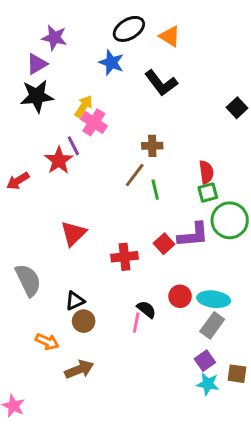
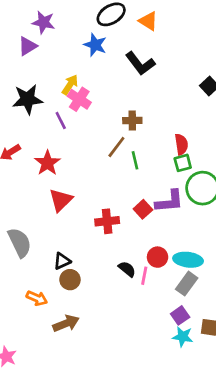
black star: (37, 96) -> (28, 99), moved
red star: (59, 160) -> (47, 163), moved
pink line: (136, 323) -> (144, 276), moved

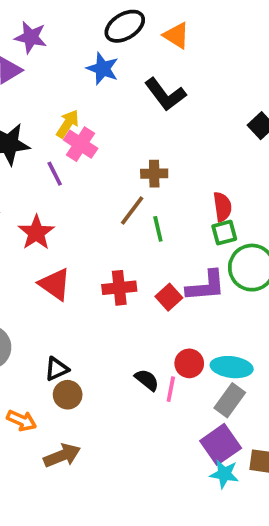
red triangle: (61, 200) -> (55, 284), turned -40
red cross: (107, 221) -> (119, 288), moved
purple square: (180, 315) -> (221, 444), size x1.5

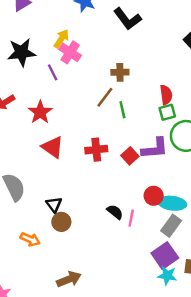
red circle: (189, 363) -> (154, 196), moved
black triangle: (57, 369) -> (54, 204), turned -42
brown arrow: (62, 456) -> (69, 279), moved

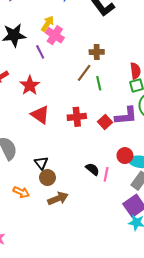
brown arrow: (69, 279) -> (58, 198), moved

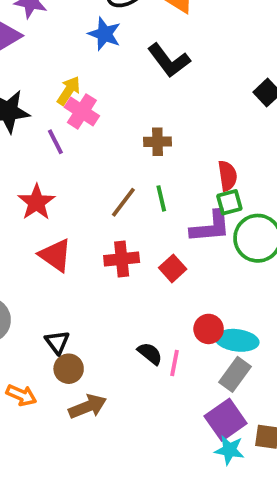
brown line: (84, 73) -> (123, 202), moved
purple L-shape: (126, 116) -> (210, 227), moved

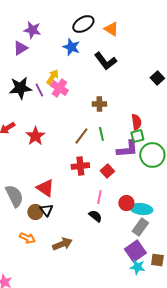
purple line: (55, 142) -> (39, 90), moved
red triangle: (55, 255) -> (45, 188), moved
pink line: (175, 363) -> (99, 197), moved
brown circle: (69, 369) -> (35, 212), moved

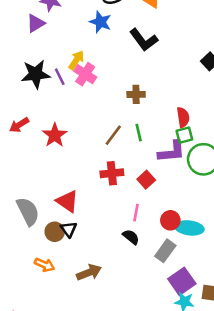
gray rectangle: (140, 227) -> (165, 251), moved

